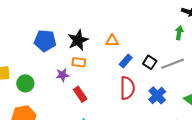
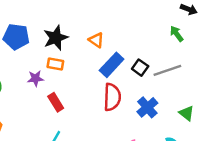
green arrow: (179, 33) -> (177, 34), turned -48
orange triangle: (112, 41) -> (96, 40), turned 32
blue rectangle: (126, 61) -> (112, 65), size x1.5

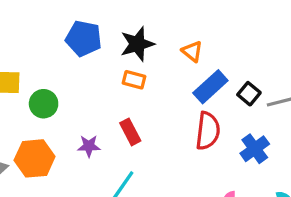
purple star: (35, 78) -> (89, 146), moved

